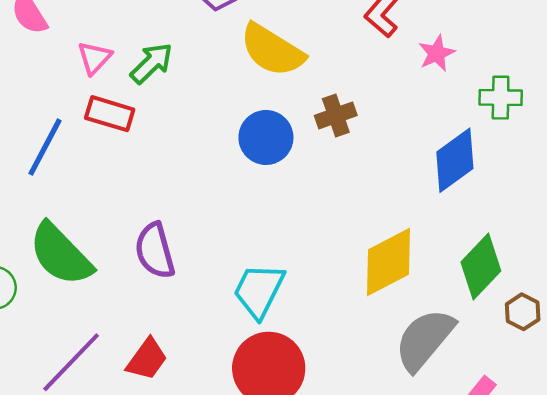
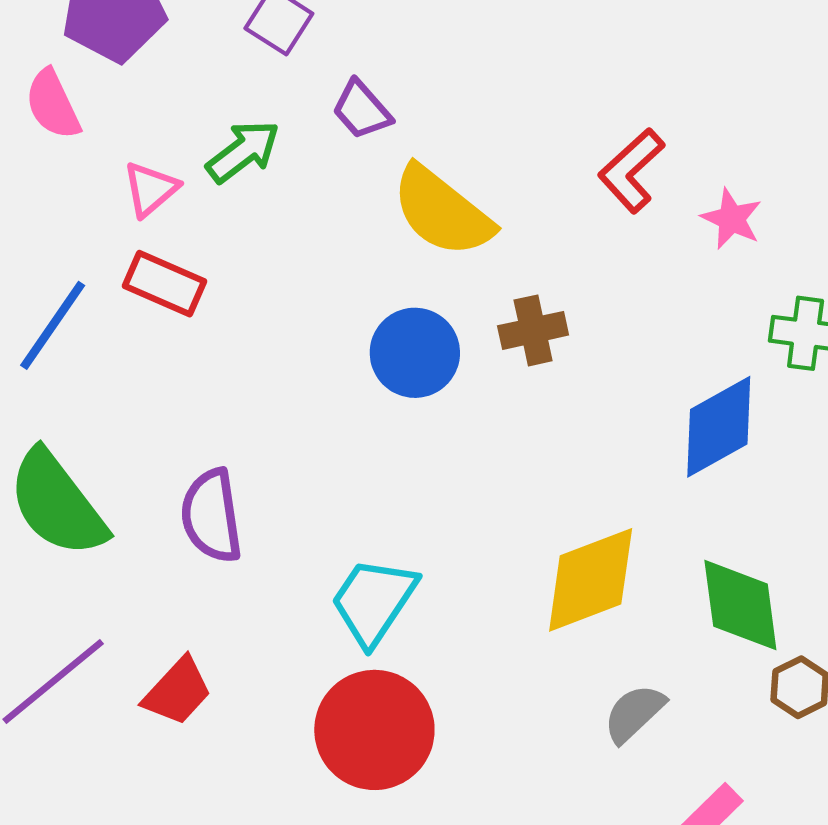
pink star: (437, 53) -> (732, 219), moved, turned -30
green arrow: (152, 63) -> (243, 151), moved
green diamond: (481, 266) -> (740, 605), turned -58
gray semicircle: (424, 340) -> (634, 713), size x0.6

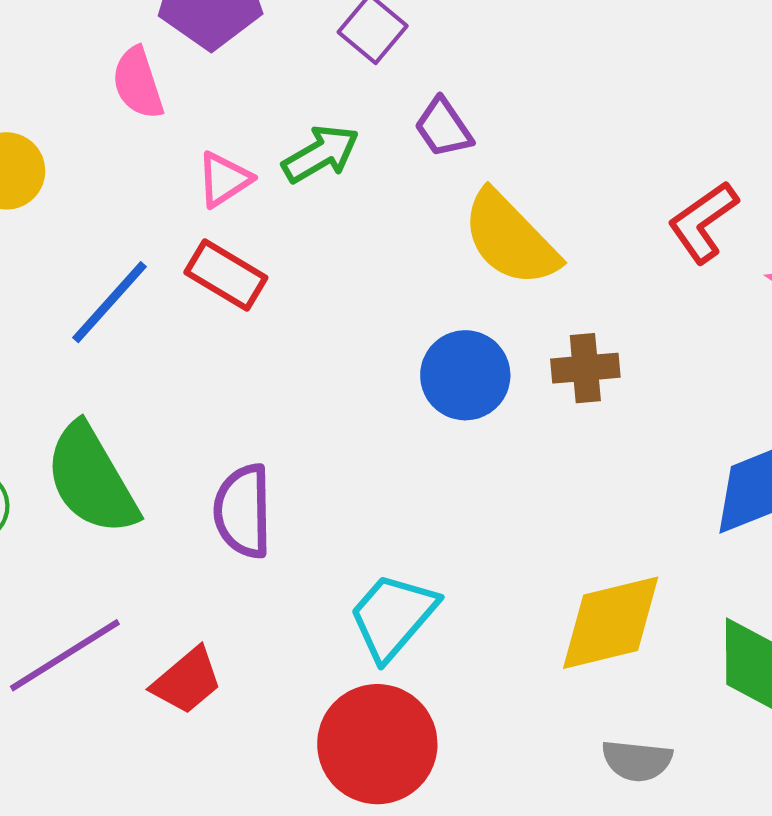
gray semicircle: (634, 713) -> (637, 761), turned -138

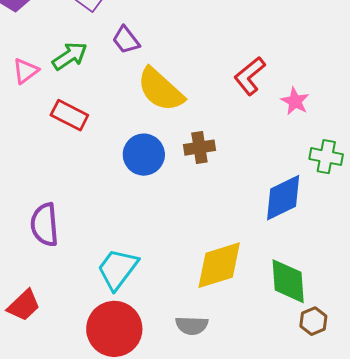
red rectangle: (226, 275) -> (69, 115), moved
gray semicircle: (637, 761) -> (192, 325), moved

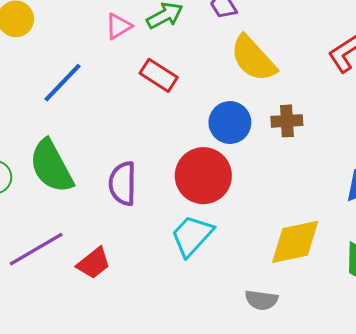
red circle: (114, 329) -> (203, 176), moved

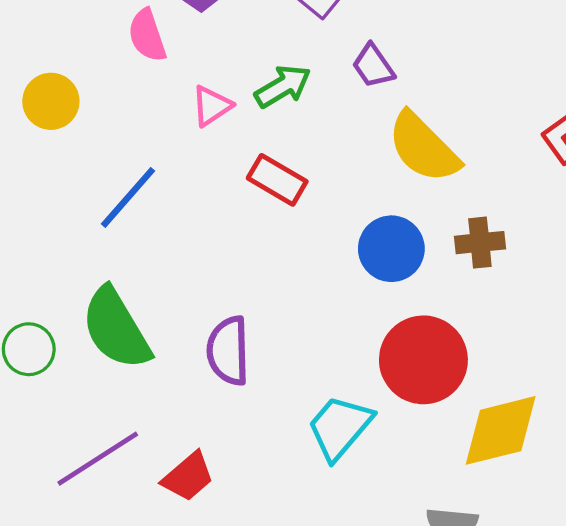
red circle: (203, 176) -> (423, 360), moved

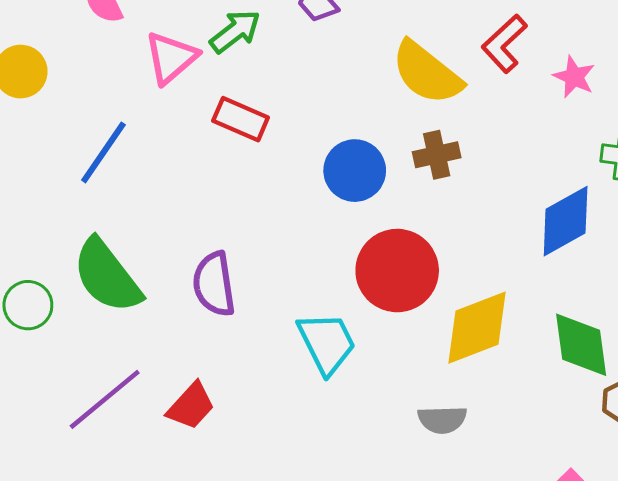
pink triangle: (212, 106) -> (171, 58), size x1.4
yellow semicircle: (423, 147) -> (427, 73), moved
cyan trapezoid: (340, 427) -> (327, 343), turned 120

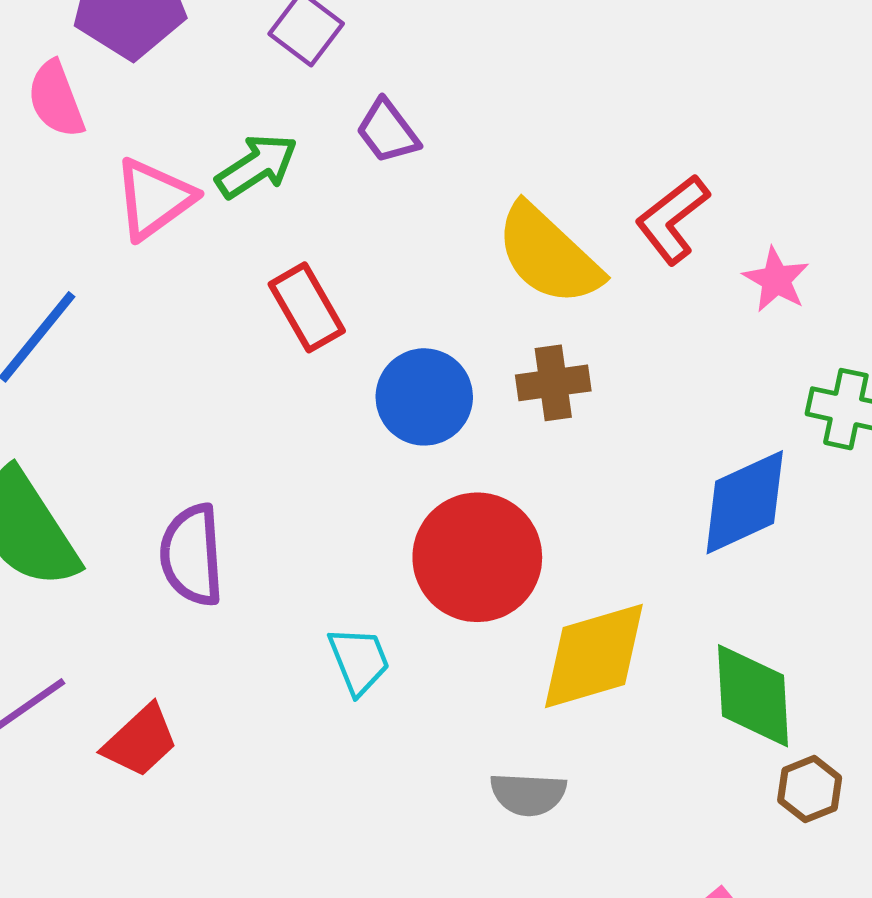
red rectangle: (241, 119) -> (307, 307), moved, turned 32
cyan trapezoid: (327, 343) -> (359, 661), size x0.7

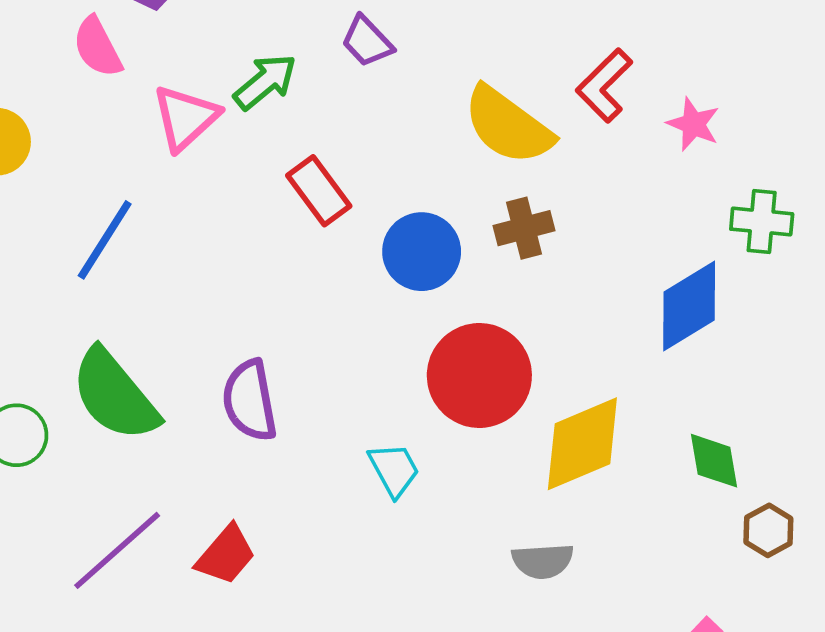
green diamond: (753, 696) -> (714, 461), size x0.7

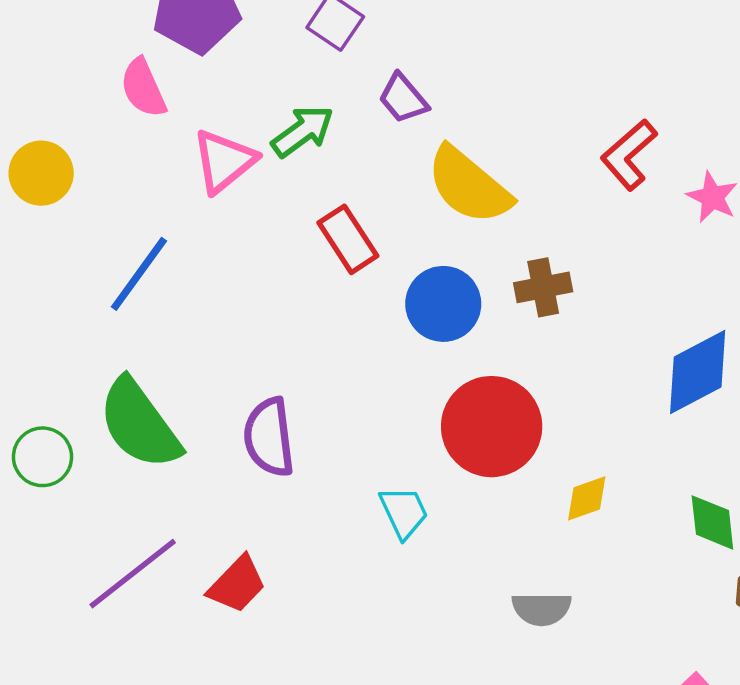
yellow semicircle: (508, 126) -> (469, 186), moved
yellow diamond: (582, 444) -> (587, 498), size x0.5

